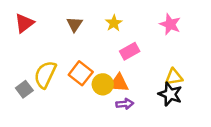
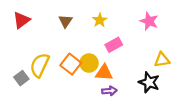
yellow triangle: (174, 77) -> (162, 60), moved
yellow circle: (103, 84) -> (89, 63), moved

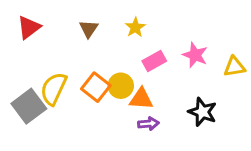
pink star: (149, 21) -> (195, 55), moved
yellow triangle: (162, 60) -> (235, 67), moved
gray square: (21, 78) -> (29, 106), size x1.6

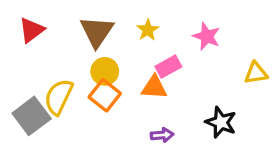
brown triangle: (89, 29) -> (97, 32), size x1.6
pink star: (195, 55) -> (207, 36), moved
yellow circle: (121, 86) -> (105, 71), moved
orange triangle: (141, 99) -> (154, 87), moved

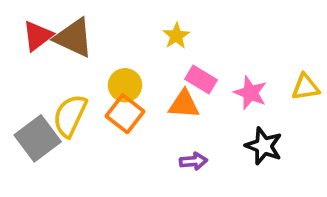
brown triangle: (97, 32) -> (74, 38), moved, turned -39
pink star: (207, 36) -> (250, 93), moved
pink rectangle: (168, 67) -> (201, 80), turned 60

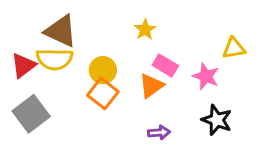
red triangle: (38, 36) -> (23, 65), moved
yellow triangle: (305, 87) -> (234, 48), moved
orange triangle: (184, 104) -> (151, 86), turned -40
yellow semicircle: (70, 116) -> (55, 59), moved, turned -114

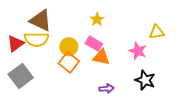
pink rectangle: (165, 65) -> (94, 44), moved
orange triangle: (151, 86) -> (101, 57), turned 48

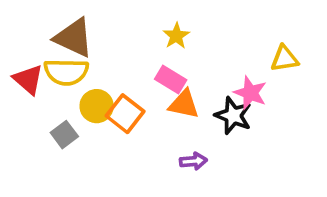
red triangle: (15, 44) -> (28, 80), turned -42
yellow circle: (69, 47) -> (97, 106), moved
gray square: (21, 76) -> (64, 135), moved, size x0.6
black star: (145, 80) -> (233, 116), moved

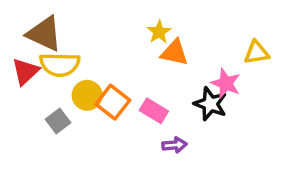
brown triangle: (74, 38) -> (44, 34), moved
red triangle: (28, 80) -> (25, 71), turned 36
pink rectangle: (171, 80) -> (154, 111), moved
orange triangle: (184, 104) -> (174, 53), moved

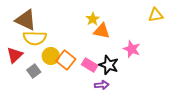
yellow triangle: (257, 53) -> (156, 15), moved
red triangle: (25, 71) -> (15, 55), moved
black star: (210, 104) -> (109, 65), moved

